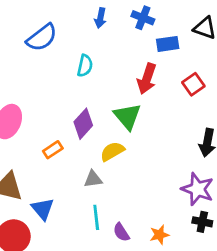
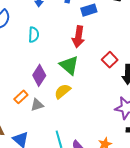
red square: (193, 84) -> (110, 60), moved
gray triangle: (93, 179) -> (37, 105), moved

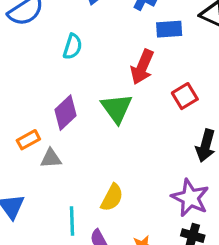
red square: (110, 60) -> (185, 96), moved
yellow semicircle: (63, 91) -> (112, 198), moved, turned 144

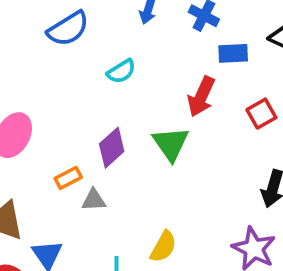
cyan semicircle: (73, 47) -> (121, 71), turned 40
red square: (185, 96) -> (261, 114), moved

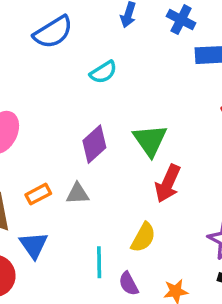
red arrow: (201, 97) -> (168, 183), moved
orange rectangle: (68, 178) -> (38, 194), moved

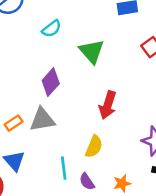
green triangle: (150, 140) -> (92, 51), moved
gray triangle: (77, 194) -> (42, 120), size x1.5

